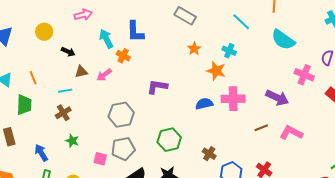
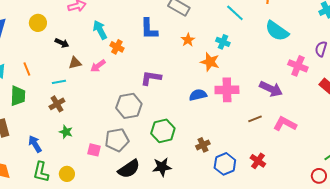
blue L-shape: (135, 32) -> (149, 29), moved
gray hexagon: (121, 115) -> (129, 106), moved
brown cross: (209, 154) -> (203, 145), turned 32

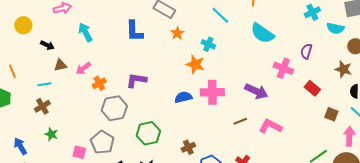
orange star: (188, 40) -> (177, 33), moved
orange cross: (117, 47) -> (99, 83), moved, turned 32
gray pentagon: (117, 140) -> (102, 142), turned -30

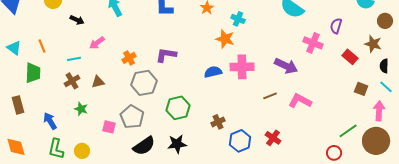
brown triangle: (60, 65) -> (98, 82), moved
pink arrow: (83, 68) -> (97, 43), moved
red rectangle: (312, 88) -> (350, 57), moved

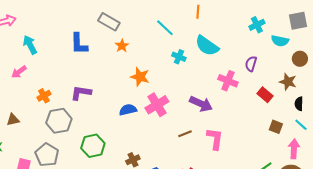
cyan cross: (238, 19) -> (179, 57), moved
pink arrow: (97, 43) -> (19, 72), moved
pink cross: (242, 67) -> (157, 105), turned -30
pink L-shape: (300, 101) -> (215, 139), turned 70

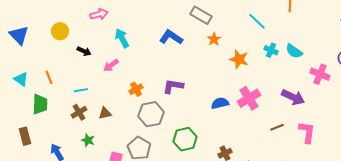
blue L-shape: (79, 44) -> (171, 37), turned 125
cyan semicircle: (207, 46) -> (294, 51), moved, size x0.7
orange star: (140, 77) -> (239, 59), moved

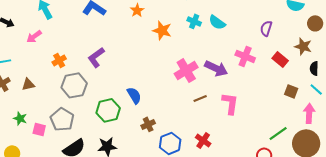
pink cross: (320, 74) -> (245, 56), moved
purple L-shape: (173, 86) -> (96, 57), turned -45
pink cross: (249, 98) -> (186, 70), moved
blue semicircle: (220, 103) -> (134, 95), moved, turned 72
green star: (88, 140) -> (20, 118), moved

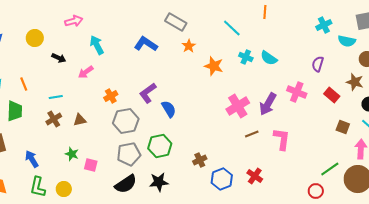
purple arrow: (216, 68) -> (268, 104), turned 95
blue semicircle: (134, 95) -> (169, 109), moved
gray pentagon: (62, 119) -> (129, 154), moved, turned 30

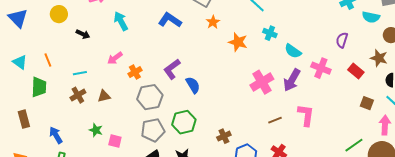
cyan semicircle: (269, 58) -> (293, 51), moved
pink arrow: (86, 72) -> (115, 58), moved
brown line: (252, 134) -> (275, 120), moved

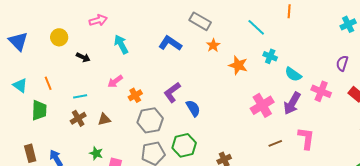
brown rectangle: (24, 119) -> (30, 153), moved

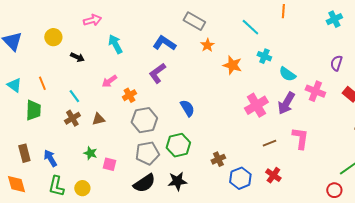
cyan cross: (348, 24) -> (334, 19), moved
purple L-shape: (172, 92) -> (157, 73), moved
cyan line: (80, 96) -> (74, 96), turned 64

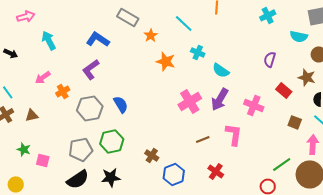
orange star: (207, 45) -> (151, 35), moved
pink cross: (315, 91) -> (254, 105), moved
gray hexagon: (144, 120) -> (90, 108), moved
brown cross: (218, 159) -> (152, 155), turned -32
red cross: (273, 175) -> (216, 171), moved

